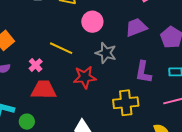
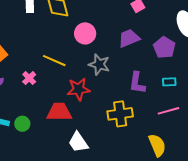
red trapezoid: (44, 90) -> (59, 112), moved
green circle: (27, 122) -> (22, 124), moved

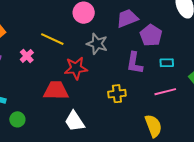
purple pentagon: (164, 47) -> (151, 35), moved
yellow cross: (120, 114) -> (117, 94), size x0.7
green circle: (22, 124) -> (17, 119), moved

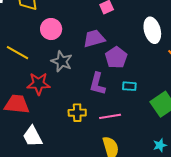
pink line: (165, 92) -> (110, 116), moved

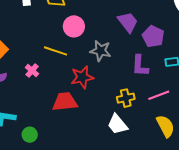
pink circle: (51, 29) -> (74, 26), moved
purple trapezoid: (94, 38) -> (128, 22), turned 80
white trapezoid: (32, 136) -> (117, 124), moved

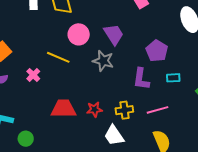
purple trapezoid: (128, 22) -> (114, 34), moved
red star: (82, 77) -> (94, 109), moved, size x0.7

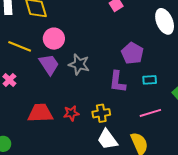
purple trapezoid: (114, 34) -> (49, 64), moved
yellow line: (58, 57) -> (20, 46), moved
pink line: (157, 110) -> (150, 113), moved
white trapezoid: (114, 136) -> (107, 139), moved

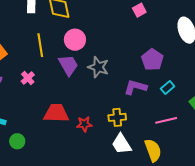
yellow line: (20, 46) -> (40, 45), turned 55
cyan rectangle: (150, 80) -> (168, 87), turned -40
purple L-shape: (117, 82) -> (135, 87), turned 95
red star: (71, 113) -> (84, 124), moved

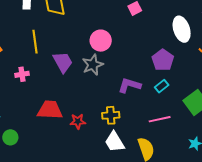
pink circle: (75, 40) -> (101, 41), moved
purple pentagon: (152, 60) -> (163, 60), moved
gray star: (98, 67) -> (93, 65), turned 30
pink cross: (28, 78) -> (22, 74), turned 32

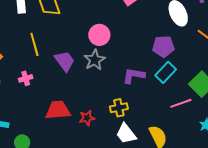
purple pentagon: (163, 60) -> (163, 46), turned -30
cyan rectangle: (162, 86) -> (166, 72), size x1.5
pink line: (160, 119) -> (181, 103), moved

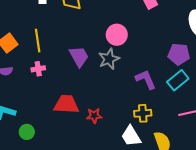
yellow line: (34, 44) -> (38, 41), moved
purple L-shape: (134, 76) -> (146, 79), turned 50
yellow cross: (119, 108) -> (143, 113), moved

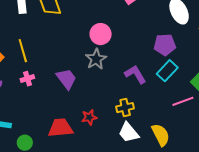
purple trapezoid: (79, 56) -> (66, 79), moved
red trapezoid: (66, 104) -> (60, 128), moved
yellow cross: (143, 113) -> (125, 108), moved

